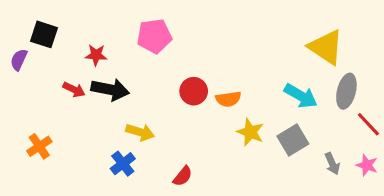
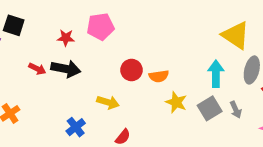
red star: (96, 55) -> (66, 38), moved
cyan arrow: (301, 96) -> (216, 74), turned -120
yellow arrow: (140, 132) -> (108, 102), moved
gray arrow: (332, 164) -> (236, 110), moved

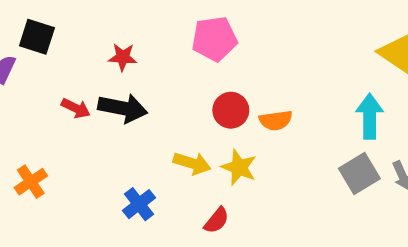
pink pentagon: (100, 27) -> (214, 39), moved
yellow star: (176, 102) -> (239, 167), moved

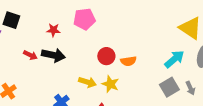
pink pentagon: (214, 39) -> (84, 19), moved
cyan arrow: (370, 116) -> (174, 59), turned 50

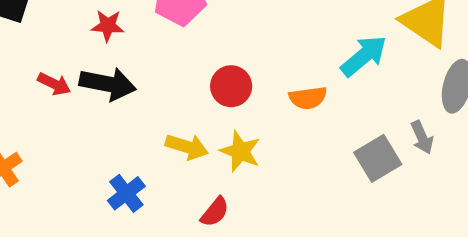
cyan arrow: (174, 59) -> (364, 56), moved
orange semicircle: (128, 61) -> (308, 98), moved
gray arrow: (190, 88) -> (422, 137), moved

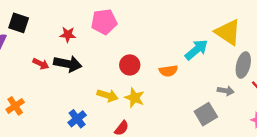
gray arrow: (422, 137) -> (226, 91), turned -56
gray square: (378, 158) -> (206, 114), moved

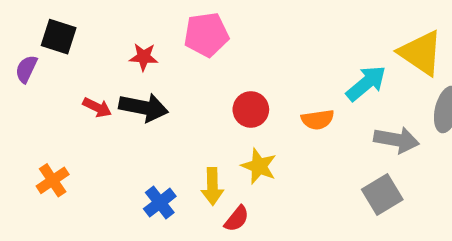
gray arrow: (226, 91) -> (396, 140), moved, size x1.5
yellow arrow: (108, 95) -> (212, 186), moved, turned 72

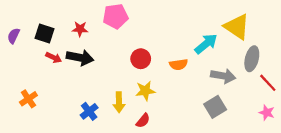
black square: (59, 37) -> (44, 34), moved
yellow star: (259, 166) -> (145, 91), turned -30
red semicircle: (237, 219) -> (143, 121), moved

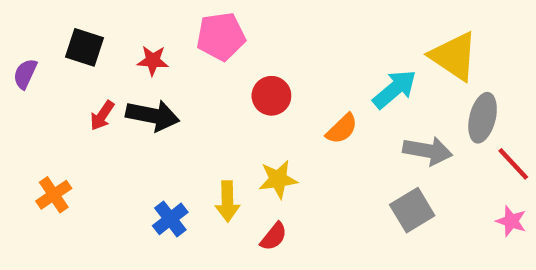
black square: (44, 34) -> (85, 47), moved
red arrow: (54, 58) -> (102, 116), turned 98
red circle: (141, 59) -> (271, 96), moved
orange semicircle: (178, 64) -> (342, 129), turned -36

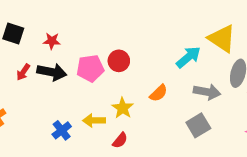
pink pentagon: (221, 36) -> (90, 68), moved
orange semicircle: (342, 129) -> (159, 93), moved
yellow star: (278, 179) -> (123, 108), turned -30
yellow arrow: (227, 201) -> (94, 120), turned 90

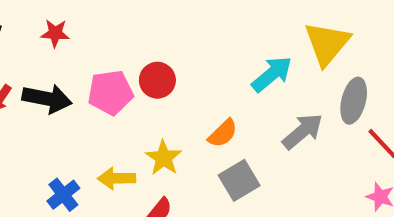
yellow triangle: (222, 39) -> (327, 43), turned 36
red star: (52, 41) -> (55, 33), moved
gray arrow: (207, 92) -> (303, 131), turned -50
gray square: (198, 125) -> (239, 180), moved

